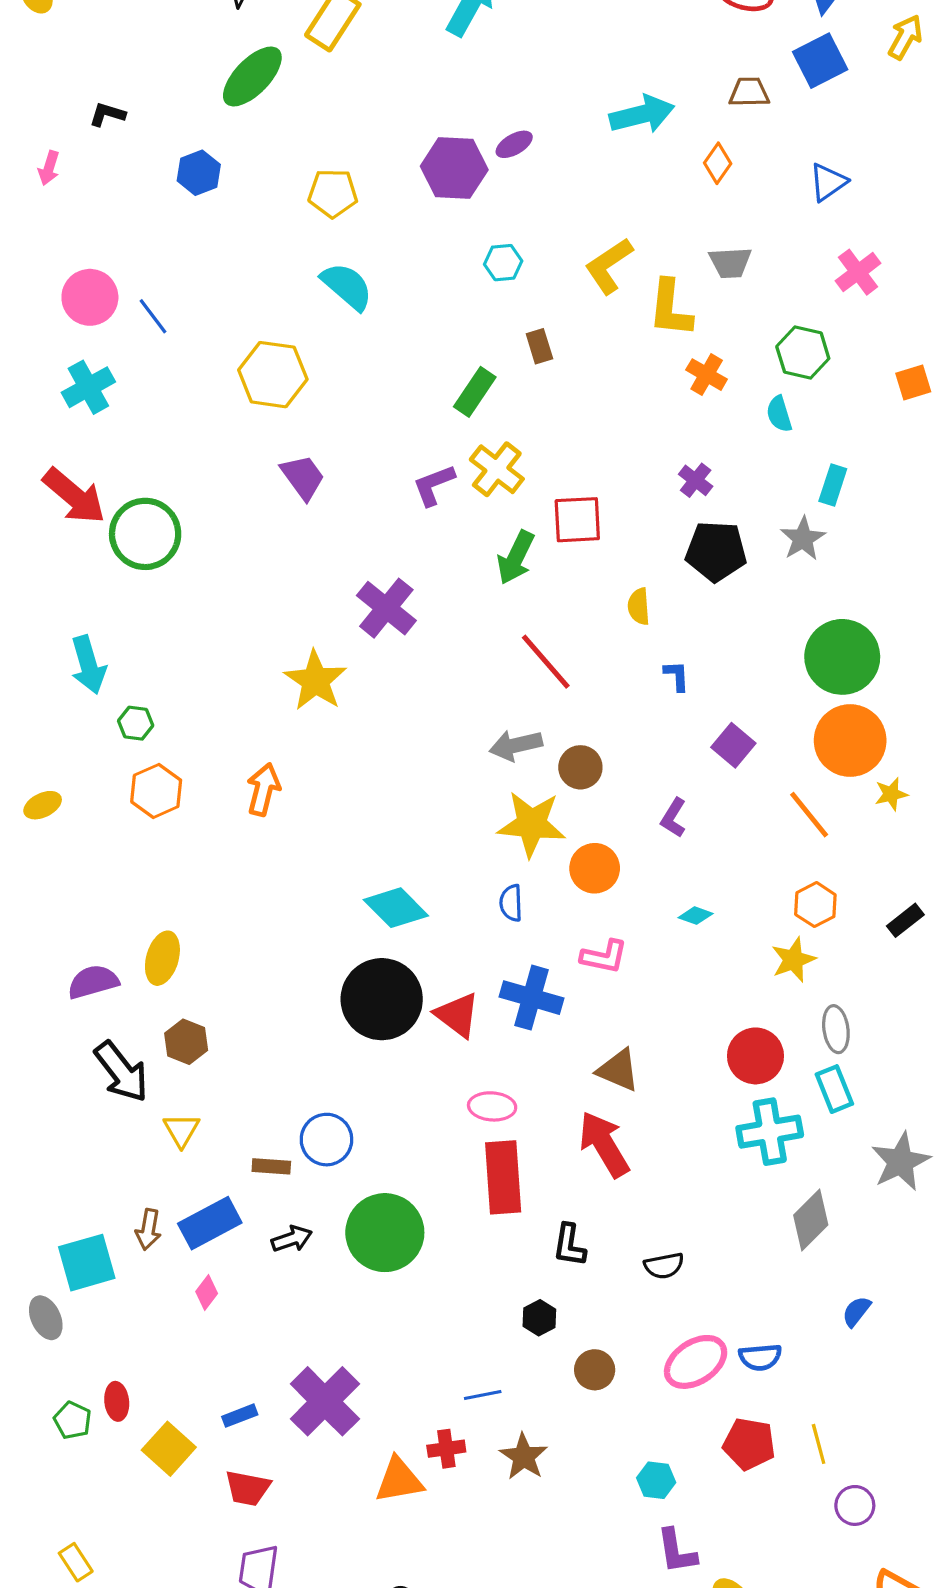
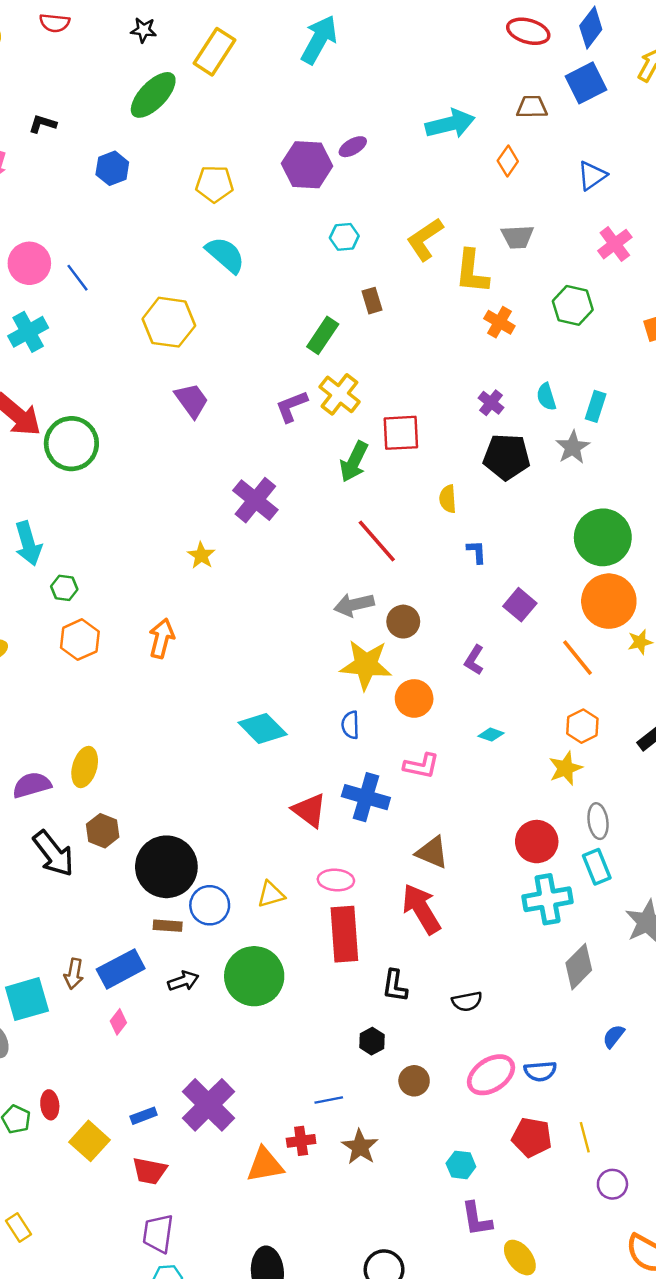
cyan semicircle: (779, 414) -> (546, 397), moved
yellow star: (315, 681) -> (201, 555), size x0.6
black circle: (382, 999) -> (166, 867), moved
yellow triangle: (181, 1130) -> (271, 894), moved, turned 44

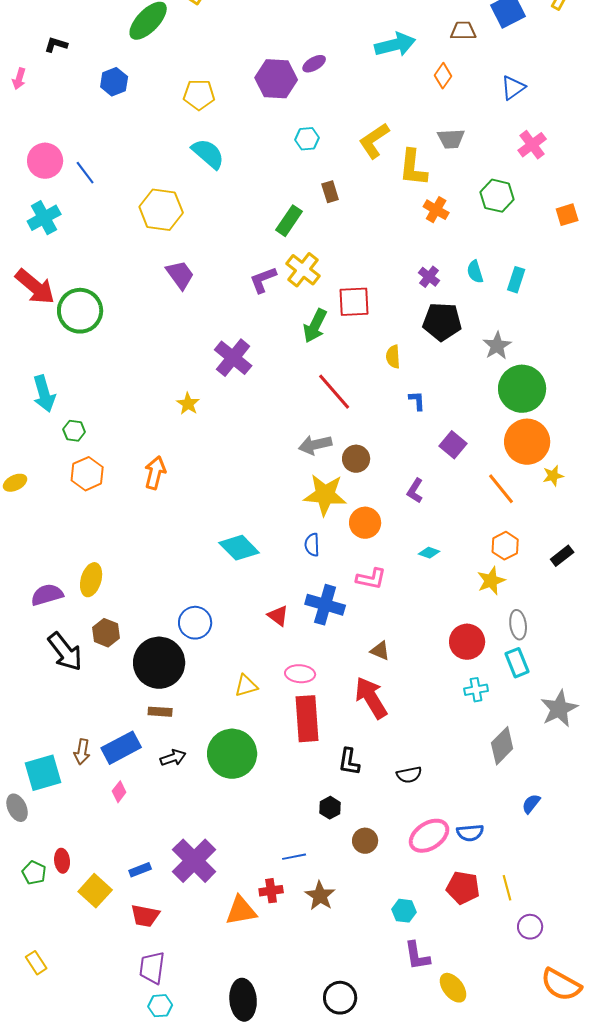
gray star: (573, 447) -> (497, 346), moved
red triangle: (309, 810) -> (278, 616), size x0.7
brown triangle: (432, 852) -> (380, 651), size x0.7
cyan cross: (548, 899) -> (476, 690), size x0.6
blue circle: (210, 905) -> (195, 623), moved

